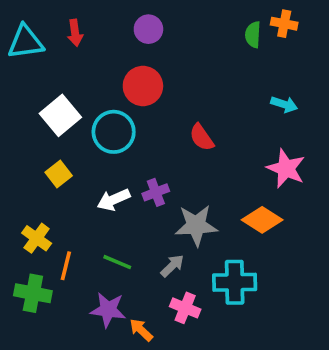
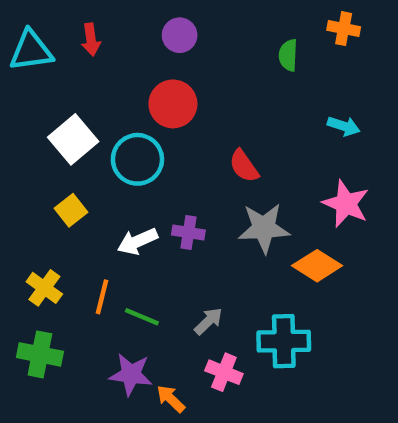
green semicircle: (253, 35) -> (288, 55), moved
purple cross: (156, 192) -> (188, 232), turned 30
gray star: (196, 225) -> (264, 228), moved
orange line: (66, 266) -> (102, 297), moved

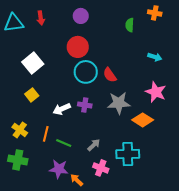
cyan circle: (137, 159) -> (86, 72), moved

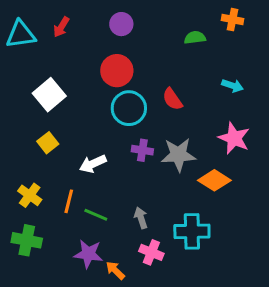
red arrow: (41, 18) -> (61, 27), turned 40
green semicircle: (130, 25) -> (195, 38), turned 80
red semicircle: (110, 75) -> (172, 99), moved
purple cross: (85, 105) -> (142, 150), moved
gray arrow: (94, 145) -> (141, 218), turned -64

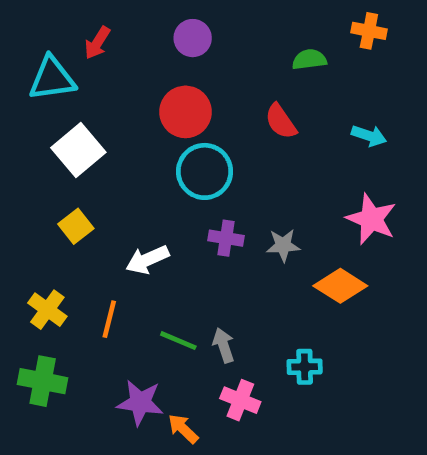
cyan triangle: (21, 35) -> (52, 79), moved
red semicircle: (172, 99) -> (281, 121), moved
gray star: (178, 155) -> (283, 245), size x0.6
green line: (96, 215) -> (178, 341), moved
cyan cross: (192, 231) -> (305, 367), size x0.6

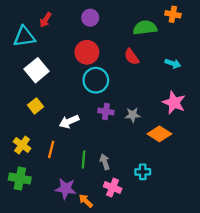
green semicircle: (309, 59) -> (145, 28), size x1.5
green line: (178, 341) -> (84, 160), turned 72

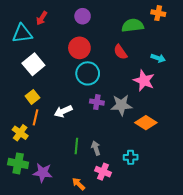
pink star: (174, 103) -> (144, 81), moved
gray star: (133, 115) -> (121, 105), size x1.5
orange line: (51, 149) -> (36, 117), moved
purple star: (66, 189) -> (43, 173), moved

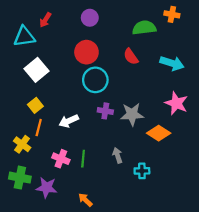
cyan arrow: (158, 58) -> (172, 63), size x1.5
pink star: (144, 81) -> (176, 103), moved
gray arrow: (96, 148) -> (118, 155), moved
pink cross: (103, 172) -> (61, 159), moved

